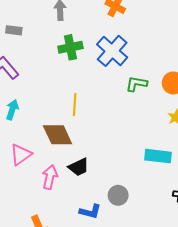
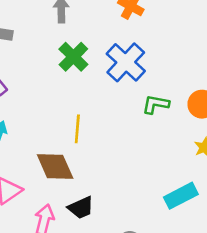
green cross: (70, 47) -> (73, 57), turned -35
cyan rectangle: (158, 156) -> (181, 196), turned -35

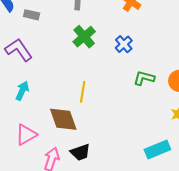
blue cross: (126, 62) -> (124, 44), size x0.6

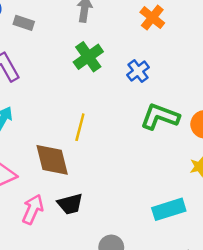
green L-shape: (144, 78) -> (160, 117), size x1.4

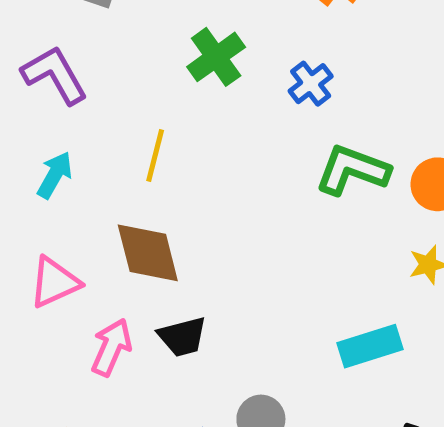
yellow line: (80, 127) -> (155, 155), moved

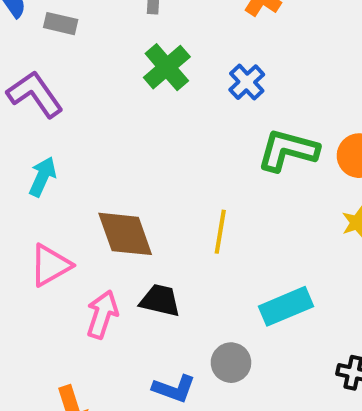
yellow line: (155, 155) -> (220, 232), moved
black trapezoid: (182, 337) -> (160, 300), turned -147
cyan rectangle: (370, 346) -> (286, 306), moved

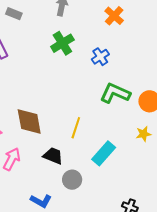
black trapezoid: (160, 300) -> (53, 156), moved
cyan rectangle: (286, 306) -> (104, 153), moved, turned -35
gray circle: (231, 363) -> (72, 180), moved

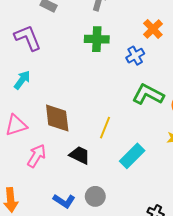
orange cross: (114, 16) -> (153, 29), moved
green cross: (62, 43) -> (97, 39), turned 30
gray circle: (72, 180) -> (95, 196), moved

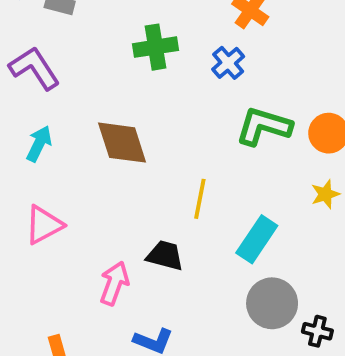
brown diamond: (57, 118) -> (122, 143), moved
pink arrow: (37, 156) -> (114, 283), moved
gray circle: (95, 196) -> (272, 303), moved, size x1.4

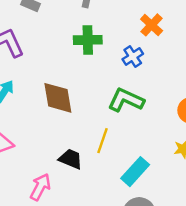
green L-shape: (264, 126) -> (126, 100), moved
black trapezoid: (165, 255) -> (71, 159), moved

